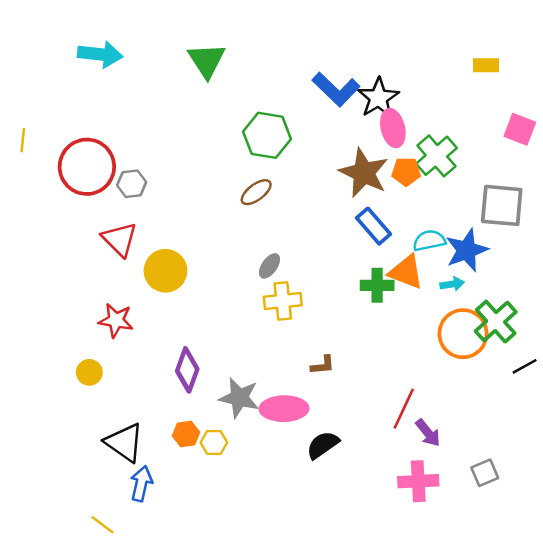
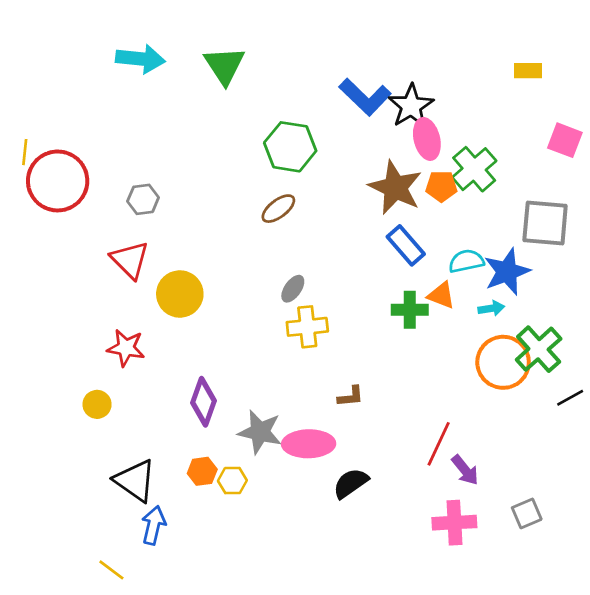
cyan arrow: (100, 54) -> (140, 59), moved
red circle: (87, 167) -> (58, 181), moved
orange triangle: (406, 272) -> (441, 295), size x0.7

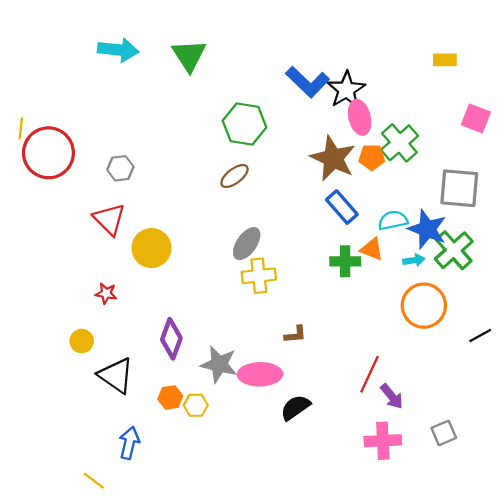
blue star: (507, 272) -> (427, 229), turned -30
gray ellipse: (293, 289) -> (247, 244), size x1.4
red star: (126, 348) -> (106, 293), size x0.7
green cross: (539, 349) -> (454, 250), moved
black triangle: (135, 481) -> (116, 375), moved

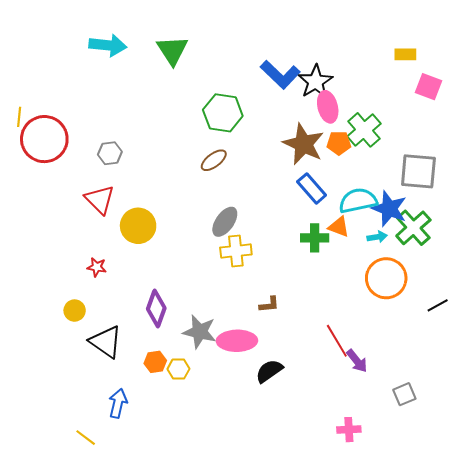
pink square: (476, 118) -> (429, 87), moved
cyan semicircle: (393, 220) -> (358, 201), size x1.4
red line: (370, 374) -> (337, 341), turned -56
pink cross: (383, 441) -> (349, 430), moved, size x0.7

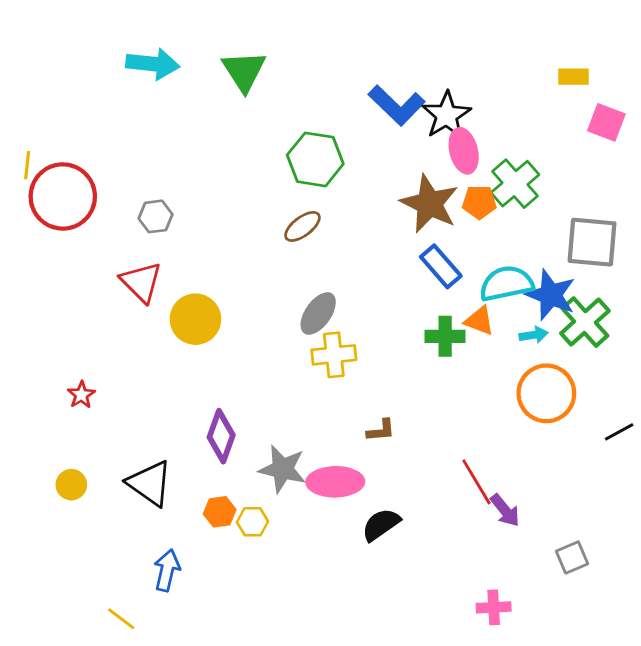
red star: (97, 267) -> (81, 395), moved, turned 30
yellow circle: (75, 311) -> (71, 485), moved

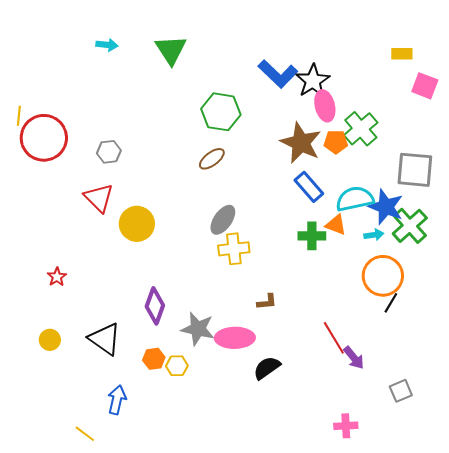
cyan arrow: (153, 64) -> (107, 45), size x0.6
black line: (619, 432) -> (391, 303), moved, turned -30

